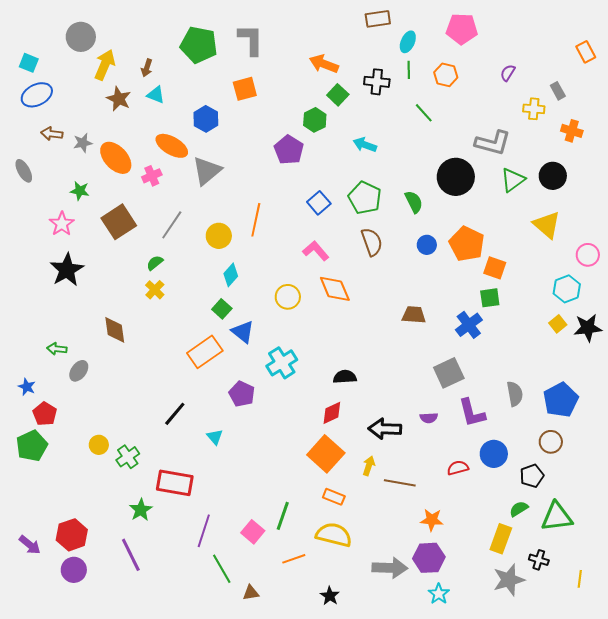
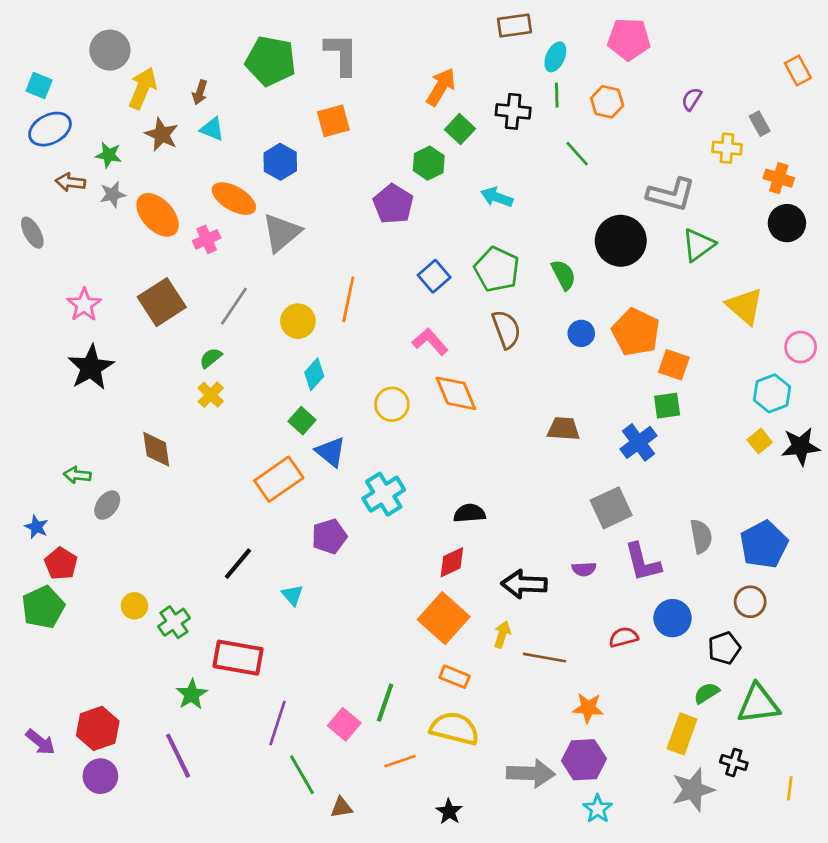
orange arrow: (324, 64) -> (441, 87), turned 100
black circle: (553, 176) -> (787, 223), moved
green star: (80, 191) -> (109, 155), moved
purple pentagon: (242, 394) -> (329, 536), turned 30

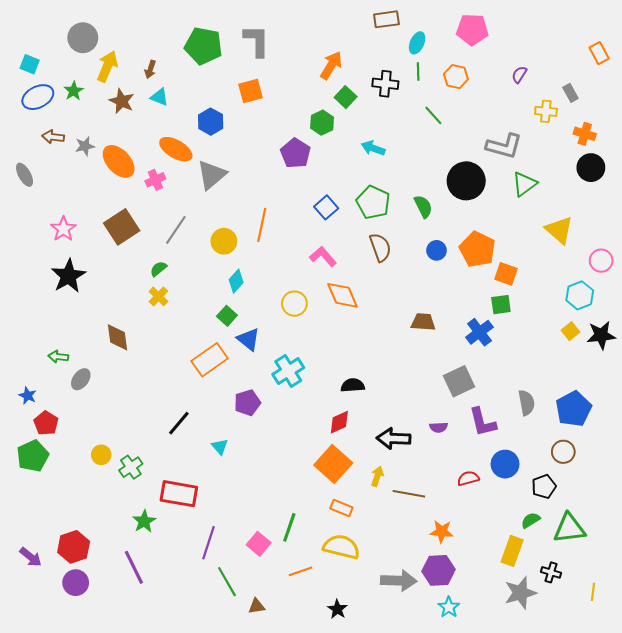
green star: (109, 155) -> (74, 91), moved, turned 30

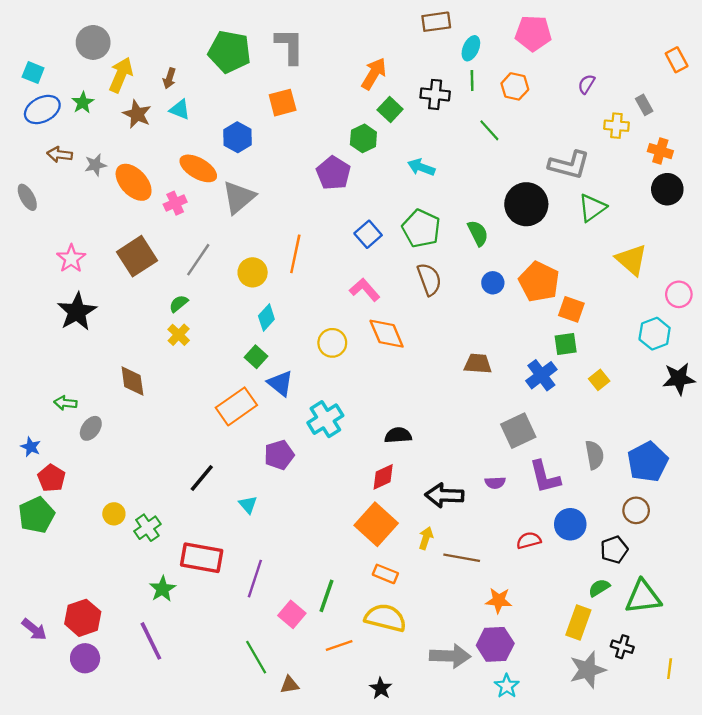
yellow square: (570, 331) -> (599, 380), moved
purple line: (209, 543) -> (255, 579), moved

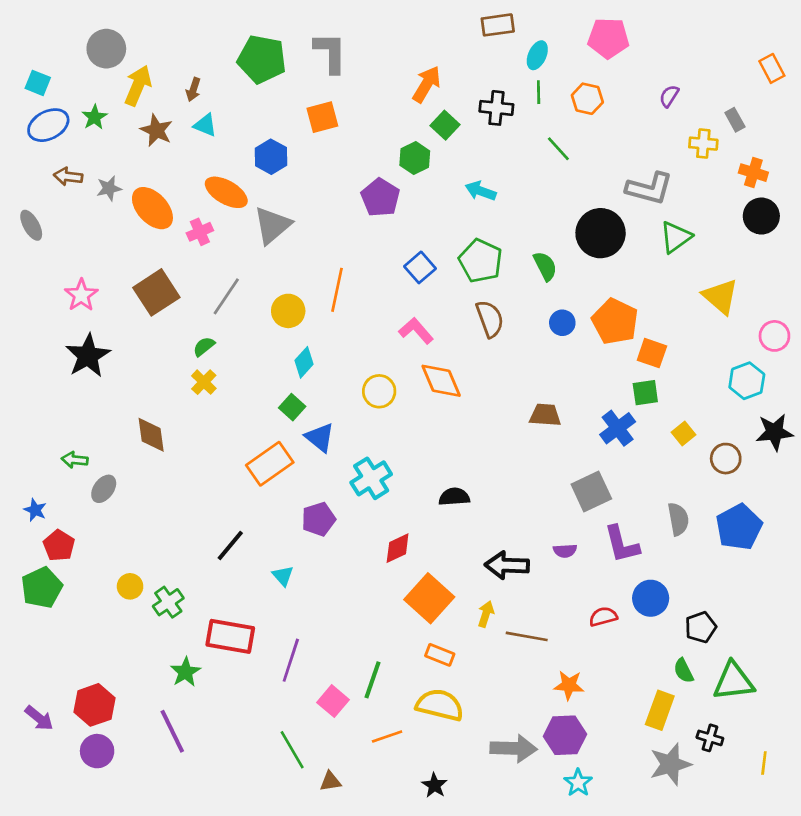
red diamond: (383, 477) -> (398, 548), moved
brown circle: (636, 510) -> (726, 459), moved
green semicircle: (599, 588) -> (684, 671), turned -85

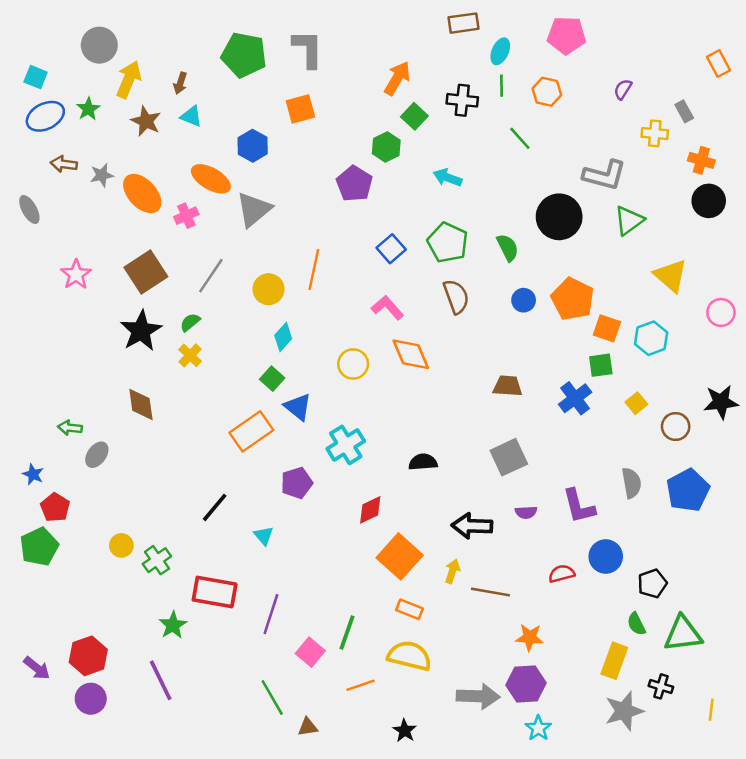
black star: (88, 356) -> (141, 331), moved
cyan hexagon: (747, 381) -> (651, 338), moved
gray square: (591, 491) -> (509, 457), moved

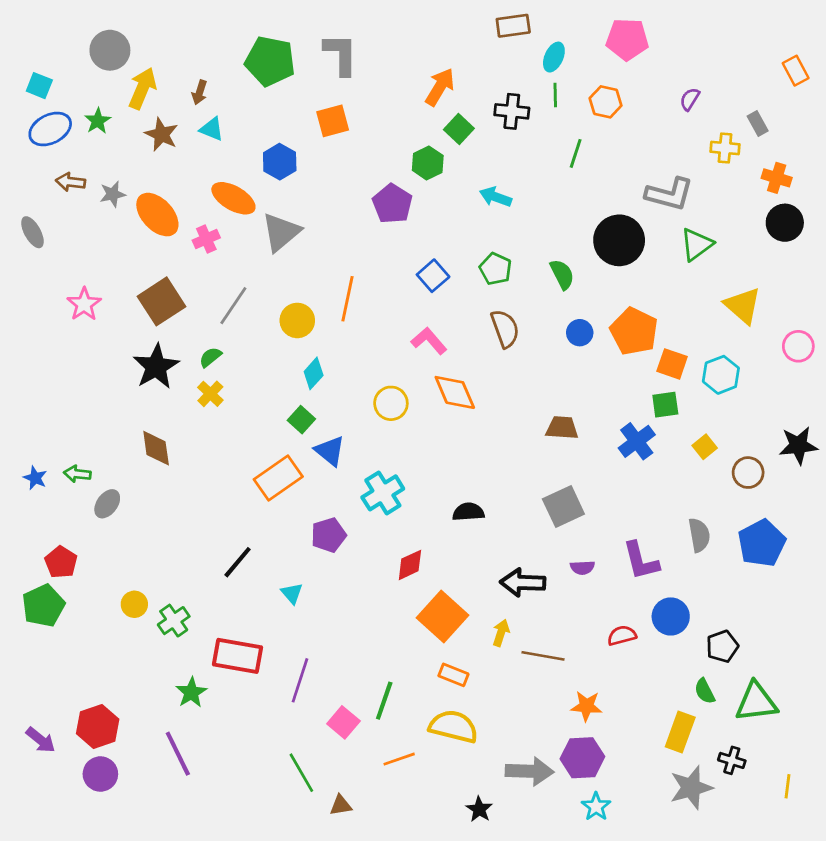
green line: (520, 138) -> (576, 153), turned 60
green pentagon: (448, 243) -> (496, 269), size x0.7
blue star: (33, 474) -> (35, 478), moved
black star: (405, 731) -> (479, 809), moved

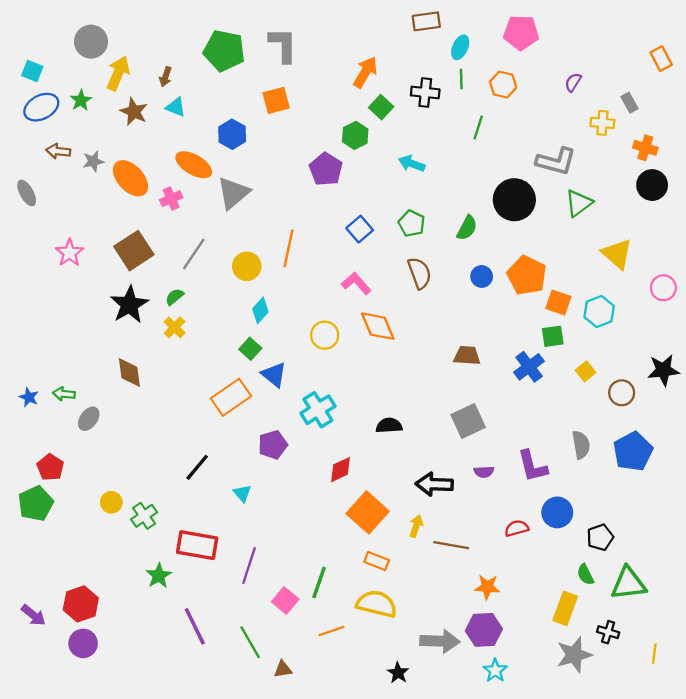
green semicircle: (562, 274) -> (467, 228), turned 55
purple line: (178, 754) -> (195, 626), moved

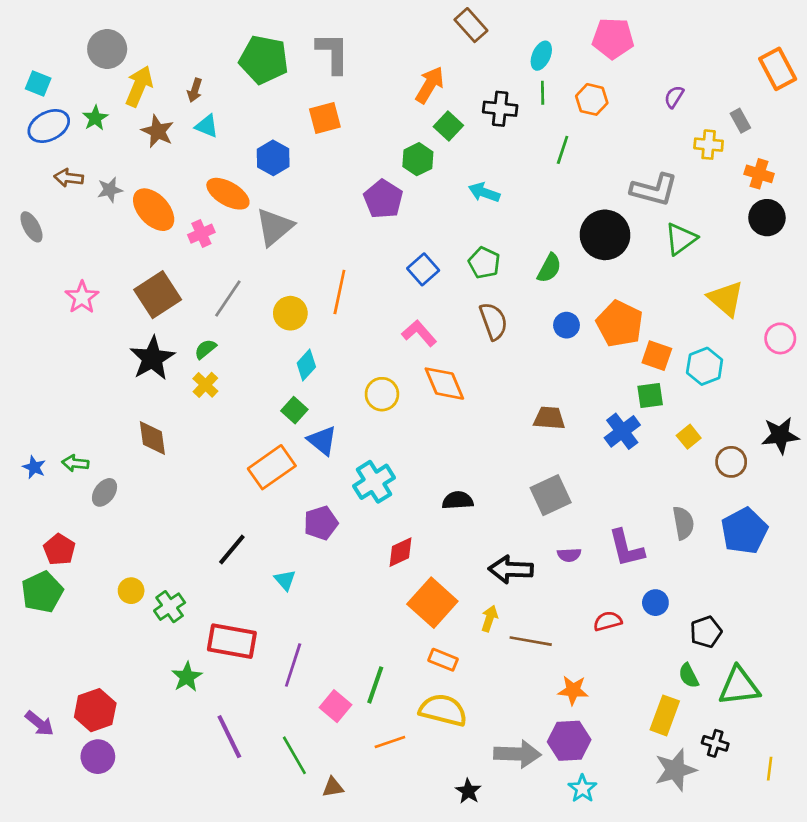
brown rectangle: (426, 21) -> (471, 25), moved, turned 56
orange rectangle: (661, 59) -> (778, 69), size x1.4
blue circle: (557, 512) -> (655, 603), size x0.7

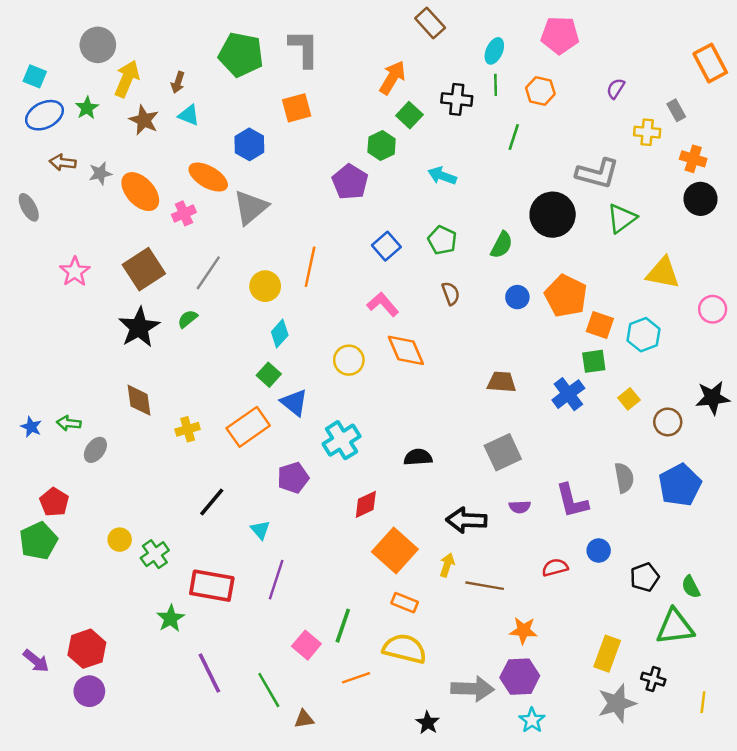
yellow triangle: (726, 299) -> (663, 273), turned -30
brown semicircle: (493, 321) -> (451, 293), size x0.7
yellow cross: (205, 385) -> (188, 429), moved, turned 30
purple line: (293, 665) -> (276, 580), moved
green semicircle: (689, 676) -> (691, 587), moved

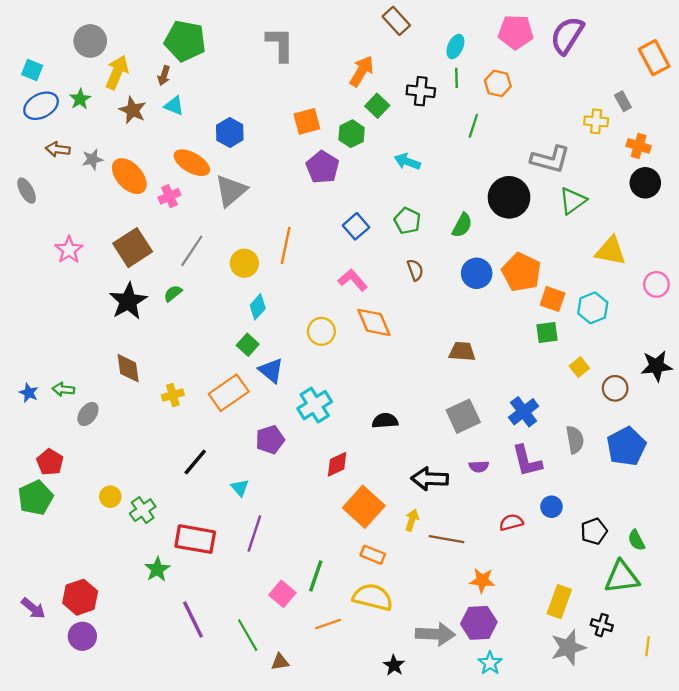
green pentagon: (241, 55) -> (185, 41), moved
purple semicircle: (616, 89) -> (567, 35), moved, size x2.0
orange square: (297, 108) -> (307, 121), moved
blue circle: (517, 297) -> (477, 273), size x1.4
blue cross: (568, 394) -> (524, 412), moved

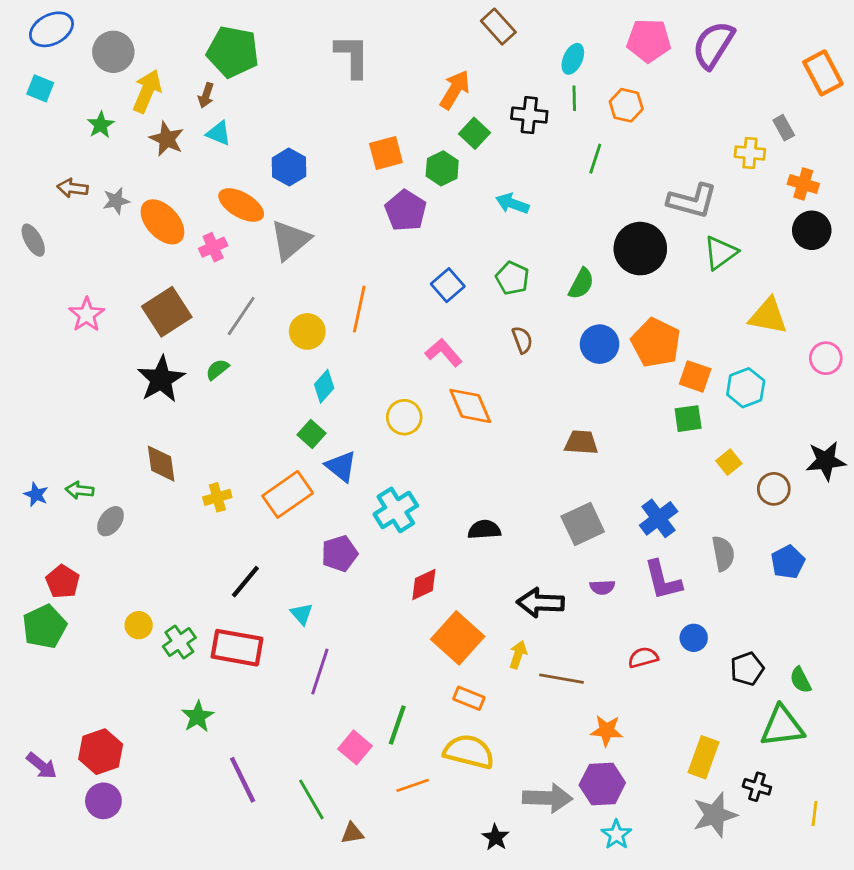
blue ellipse: (41, 106) -> (51, 29), moved
blue pentagon: (626, 446) -> (788, 562), size x0.7
red rectangle: (195, 539) -> (237, 648), moved

